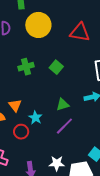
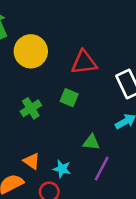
red triangle: (80, 32) -> (84, 62), moved
green triangle: (63, 105) -> (91, 142), turned 40

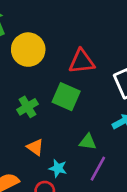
green square: (69, 98) -> (66, 97), size x1.5
orange triangle: (32, 161) -> (35, 147), moved

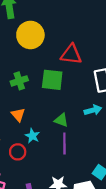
green square: (66, 97) -> (52, 80), turned -30
purple line: (98, 169) -> (64, 143), turned -42

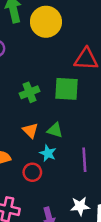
yellow circle: (30, 35) -> (46, 22), moved
green triangle: (61, 120) -> (55, 130), moved

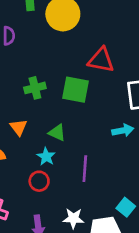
orange triangle: (30, 130) -> (19, 127), moved
red circle: (32, 172) -> (39, 181), moved

